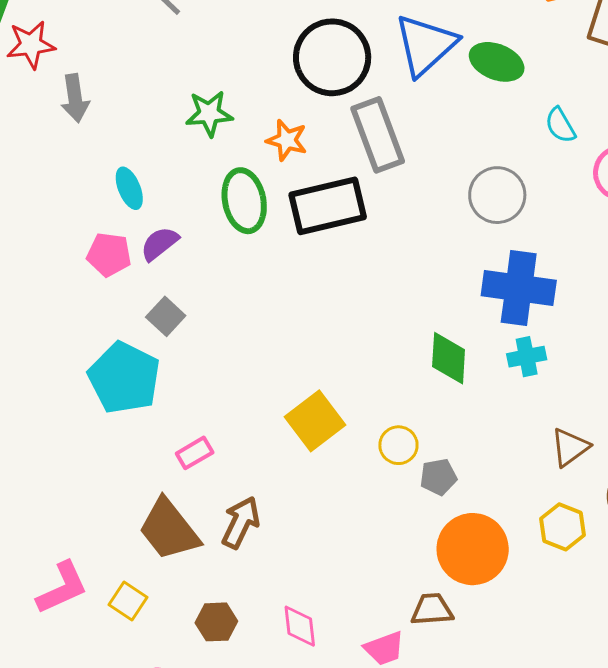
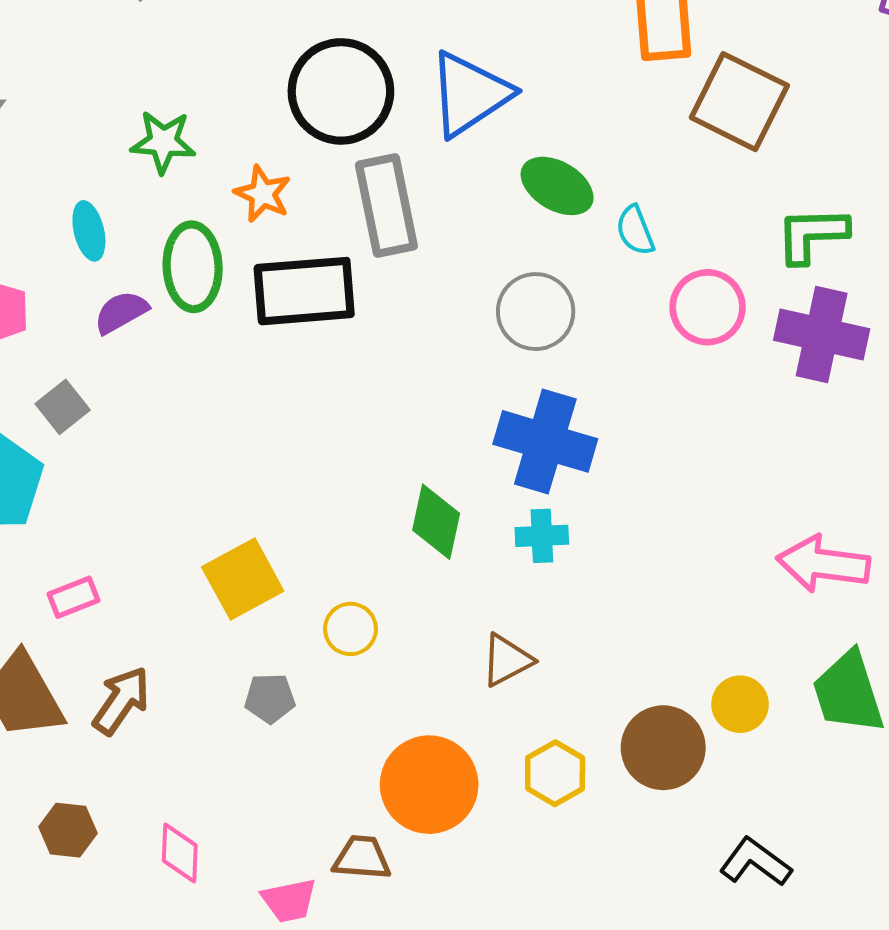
green ellipse: (497, 62) -> (557, 186), moved
cyan ellipse: (129, 188) -> (89, 231), moved
purple semicircle: (159, 244) -> (121, 312), moved
brown triangle: (570, 447) -> (507, 660), moved
gray pentagon: (438, 477) -> (270, 698), moved

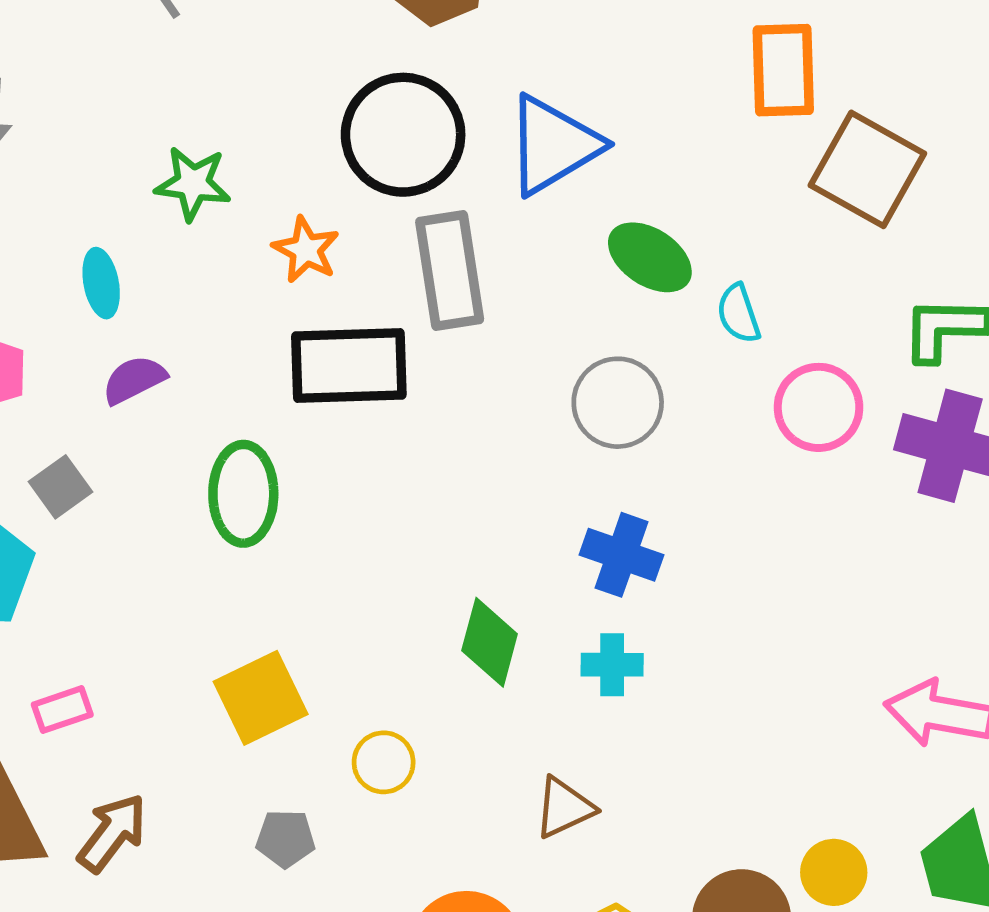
green ellipse: (193, 267) -> (243, 494), moved
blue cross: (545, 441) -> (622, 555), size x0.7

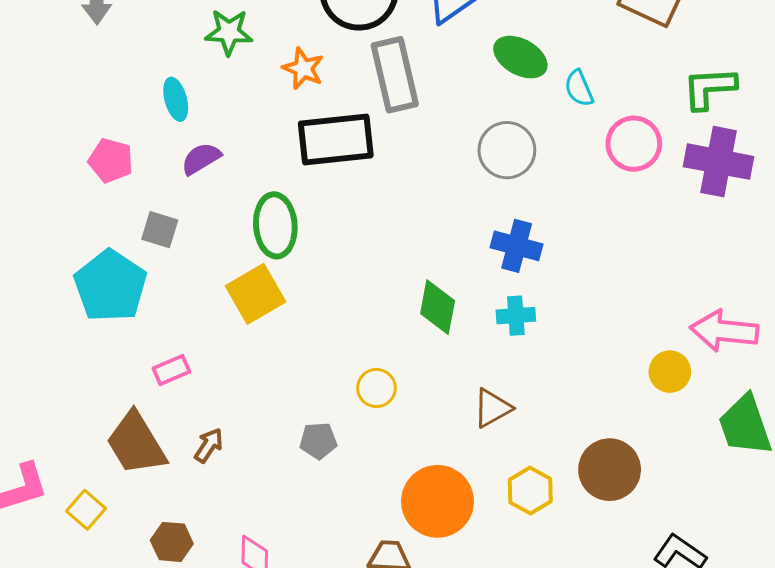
gray square: (60, 487) -> (160, 230), turned -33
yellow square: (261, 698) -> (255, 294), moved
brown arrow: (112, 833) -> (209, 445), size x0.7
yellow circle: (834, 872) -> (670, 372), moved

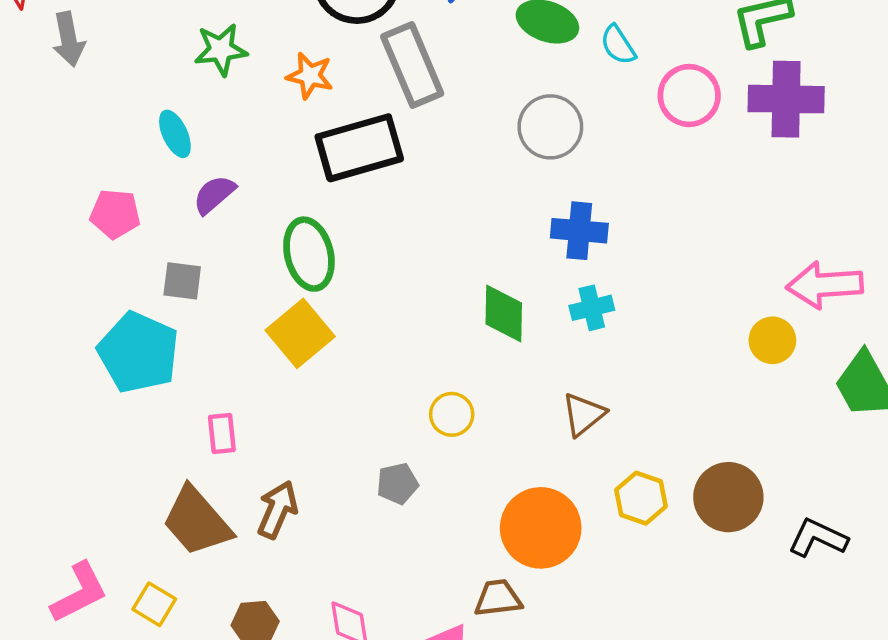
pink rectangle: (171, 370) -> (222, 434), turned -63
brown arrow: (209, 445) -> (277, 510), size x1.4
brown circle: (610, 470) -> (728, 497), moved

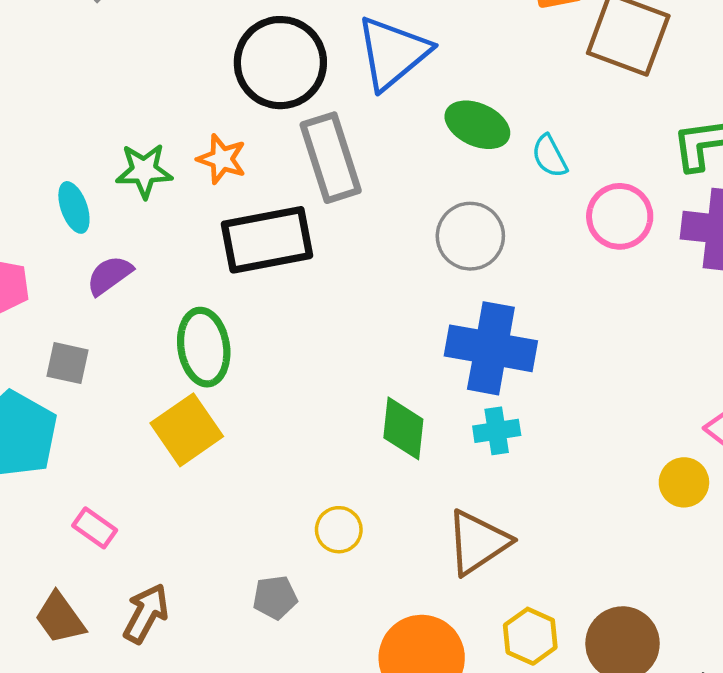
green star: (221, 50) -> (144, 171), moved
blue cross: (579, 231) -> (491, 348), size x1.5
brown triangle: (583, 414) -> (478, 542), size x1.4
pink rectangle: (222, 434) -> (95, 528), turned -54
brown trapezoid: (197, 521) -> (60, 618), size x0.7

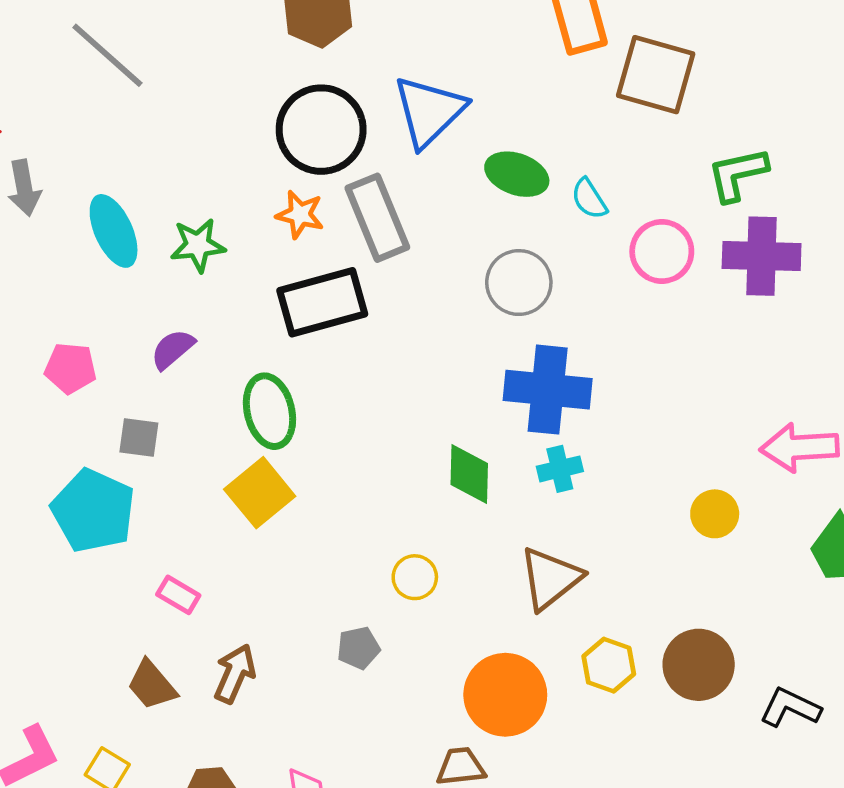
orange star: (222, 159) -> (300, 214), moved
cyan ellipse: (74, 207) -> (114, 231), moved, size x1.5
yellow circle: (684, 482) -> (715, 514), moved

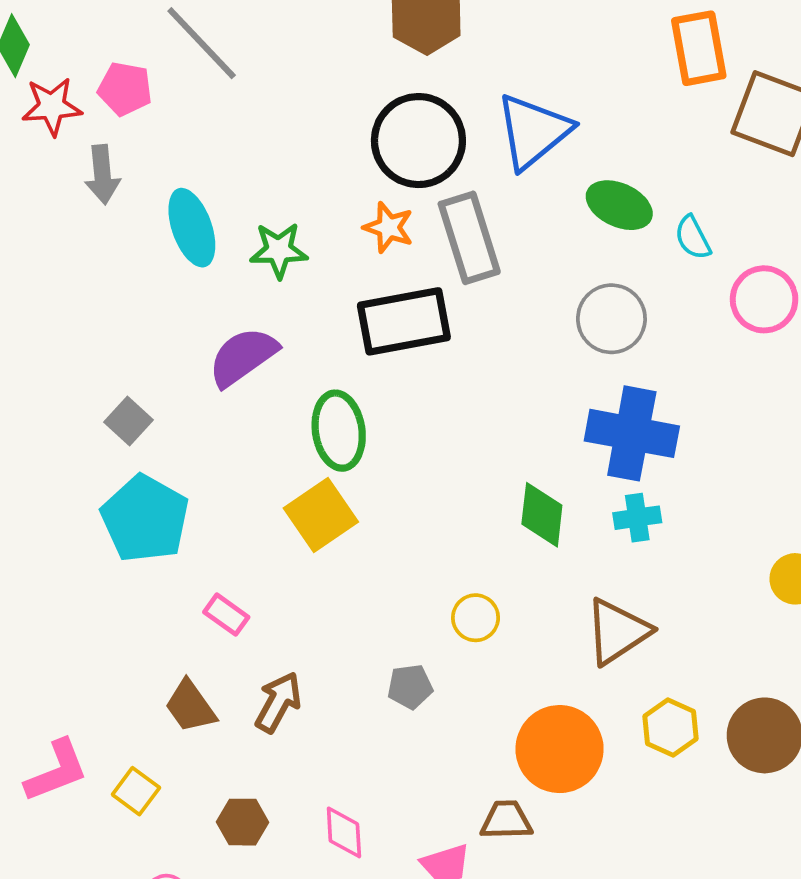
purple semicircle: (173, 349) -> (243, 357), size x1.5
pink pentagon: (70, 368) -> (125, 89), moved
gray square: (139, 438) -> (128, 421), moved, turned 30

